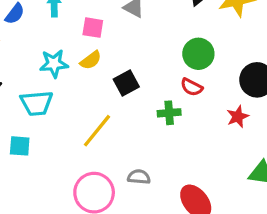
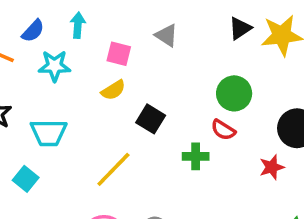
cyan star: (54, 64) -> (55, 66), moved
black square: (126, 83) -> (151, 119), turned -35
cyan square: (20, 146) -> (26, 179), turned 30

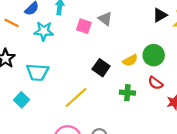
gray triangle: (167, 35) -> (105, 19), moved
yellow semicircle: (113, 90) -> (130, 60), moved
red semicircle: (223, 130) -> (155, 83), moved

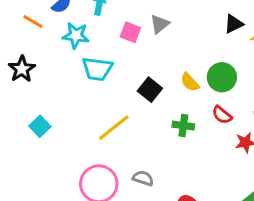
gray triangle: (105, 19) -> (160, 24), turned 40
yellow semicircle: (130, 60) -> (190, 82), turned 72
cyan trapezoid: (37, 72) -> (97, 69), moved

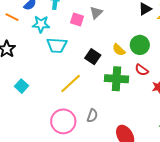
green cross: (183, 126) -> (117, 79), size x1.6
gray semicircle: (143, 178) -> (92, 116), turned 96

